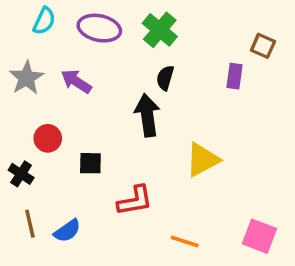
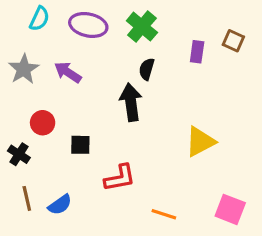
purple rectangle: (234, 76) -> (197, 52), moved
yellow triangle: (202, 160) -> (200, 142), moved

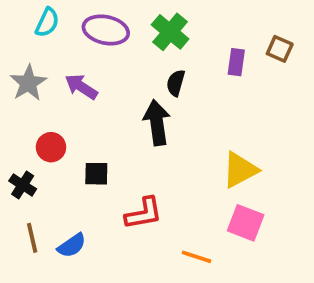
pink square: (230, 209) -> (246, 223), moved

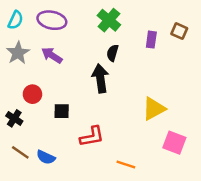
cyan semicircle: (47, 22) -> (15, 20), moved
purple ellipse: (106, 30) -> (52, 20), moved
pink square: (246, 223) -> (174, 143), moved
brown line: (32, 238) -> (20, 152), turned -42
blue semicircle: (72, 245) -> (46, 157), turned 60

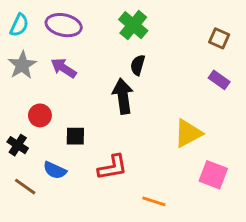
purple rectangle: (151, 40) -> (219, 80), moved, turned -63
blue semicircle: (46, 157) -> (55, 170), moved

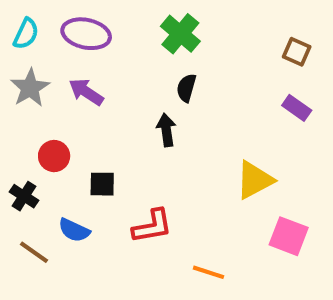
black arrow: (123, 96) -> (166, 130), size x0.7

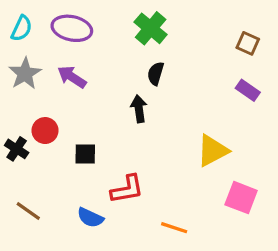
black cross: (24, 196) -> (17, 149), moved
blue semicircle: (74, 230) -> (90, 218), moved

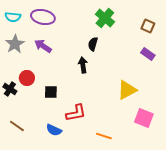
cyan semicircle: (22, 28) -> (13, 17), turned 70
green cross: (151, 28) -> (105, 18), moved

